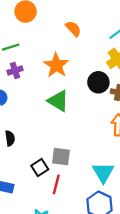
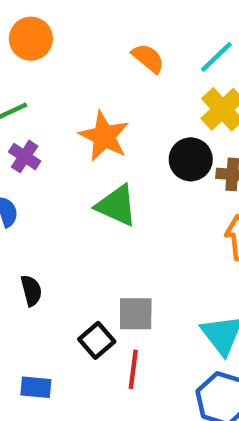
orange semicircle: (73, 29) -> (148, 58), moved
purple cross: (15, 70) -> (25, 156), turned -32

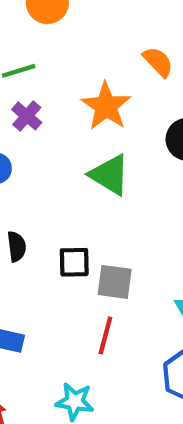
orange semicircle: (148, 58) -> (158, 62), moved
black square: (97, 340) -> (74, 262), moved, turned 32

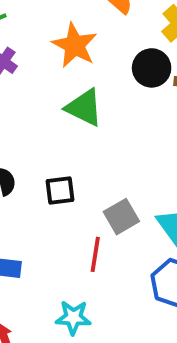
gray square: (115, 282) -> (121, 217), moved, turned -32

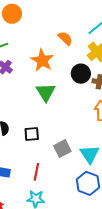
green triangle: (84, 107) -> (46, 92), turned 30
red line: (95, 254) -> (36, 172), moved

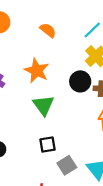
orange semicircle: (65, 38) -> (48, 30), moved
black square: (32, 134) -> (47, 145), moved

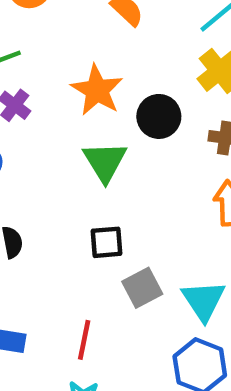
black circle: (80, 81) -> (159, 116), moved

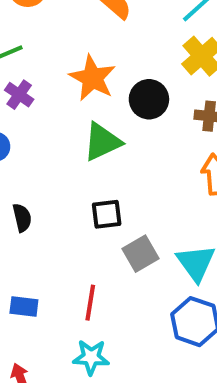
green triangle: (105, 162) -> (102, 142), turned 39

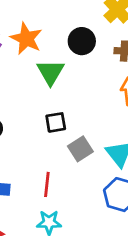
orange star: (92, 78) -> (26, 39), moved
green triangle: (102, 142) -> (50, 72), turned -32

